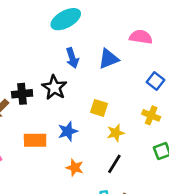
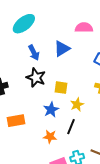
black star: (54, 87) -> (36, 78), moved
blue star: (68, 131) -> (51, 110), moved
black line: (114, 164) -> (71, 127), moved

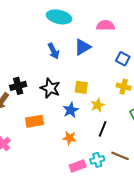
cyan ellipse: (24, 24) -> (59, 17), moved, turned 50
black star: (36, 78) -> (50, 88), moved
black line: (71, 127) -> (103, 129), moved

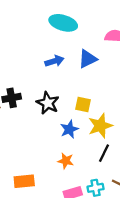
blue arrow: (54, 51) -> (54, 61), turned -84
yellow star: (98, 105) -> (100, 126), size x1.5
orange rectangle: (34, 121) -> (24, 181), moved

